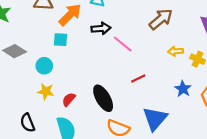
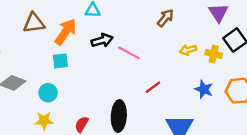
brown arrow: (161, 19) -> (165, 18), size x0.7
yellow star: (46, 91) -> (44, 121), moved
black ellipse: (103, 98) -> (119, 116), turned 44

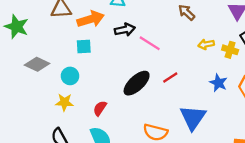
brown arrow: (165, 18) -> (187, 12), turned -90
orange arrow: (66, 32) -> (91, 19), turned 35
black ellipse: (119, 116) -> (137, 83), moved, turned 40

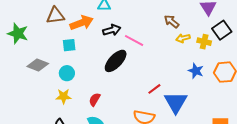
brown arrow: (187, 12) -> (172, 21), moved
cyan square: (84, 47) -> (69, 45), moved
red line: (170, 77) -> (154, 89), moved
black ellipse: (137, 83) -> (116, 61), moved

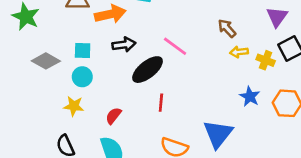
black arrow: (112, 30) -> (124, 45), moved
cyan square: (69, 45) -> (83, 51), moved
red line: (154, 89) -> (161, 103), moved, turned -56

